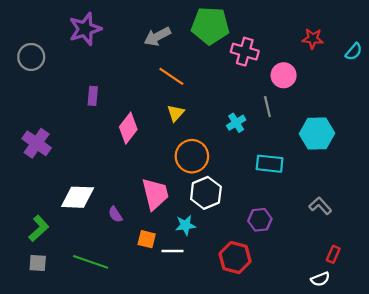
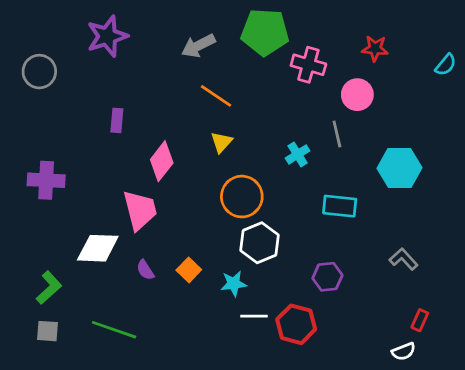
red star: (313, 39) -> (375, 48), moved
purple cross: (37, 143) -> (46, 180), turned -32
pink trapezoid: (155, 194) -> (140, 210), moved
orange square: (147, 239) -> (189, 270), moved, turned 30
white line: (172, 251) -> (254, 316), moved

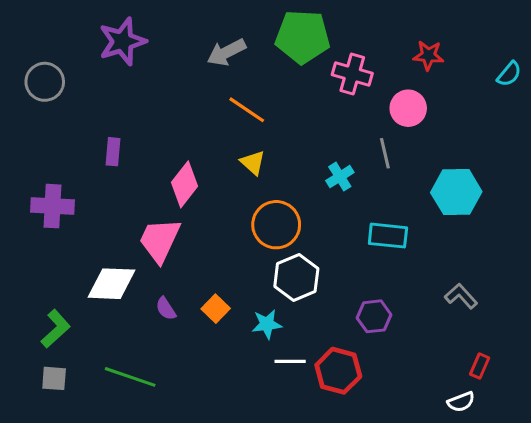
purple rectangle: (117, 120) -> (113, 152), moved
yellow triangle: (221, 142) -> (253, 163), turned -30
pink trapezoid: (140, 210) -> (160, 240), turned -141

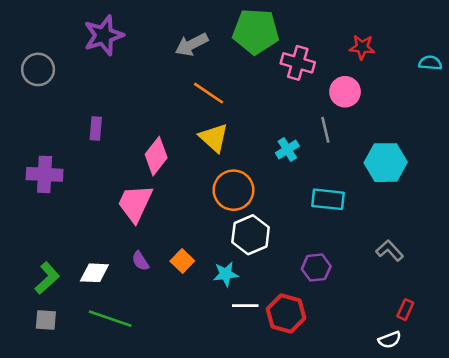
cyan semicircle: (509, 74) -> (430, 63), turned -125
yellow triangle: (253, 163) -> (214, 138), size x1.4
white diamond: (112, 284) -> (94, 273), moved, size x0.7

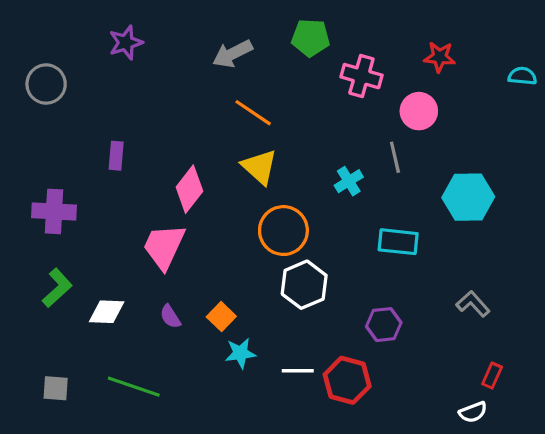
green pentagon: (256, 31) -> (311, 38), size x0.7
purple star: (104, 35) -> (126, 43), size x0.7
white diamond: (94, 273) -> (107, 312), moved
cyan star: (226, 274) -> (240, 353), moved
green L-shape: (47, 278) -> (57, 288), moved

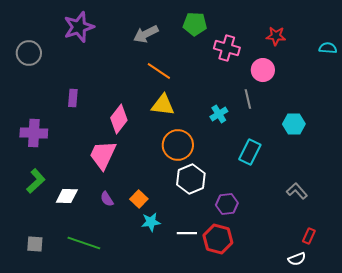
purple star: (126, 43) -> (79, 27), size x1.4
yellow triangle: (260, 167) -> (163, 105), turned -35
cyan hexagon: (468, 197) -> (294, 124), size x0.7
cyan rectangle: (398, 242) -> (250, 152), turned -70
purple hexagon: (384, 325) -> (227, 204), moved

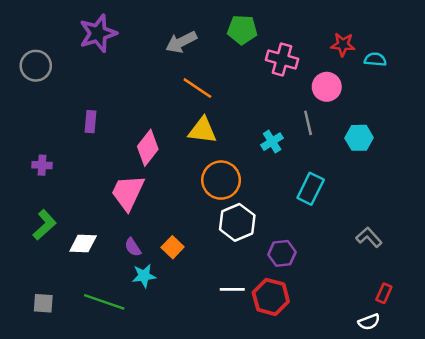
cyan semicircle: (328, 48) -> (375, 59), moved
cyan hexagon: (294, 124) -> (359, 138), moved
purple cross: (34, 133) -> (42, 165), size x0.6
cyan star: (151, 222) -> (144, 276), moved

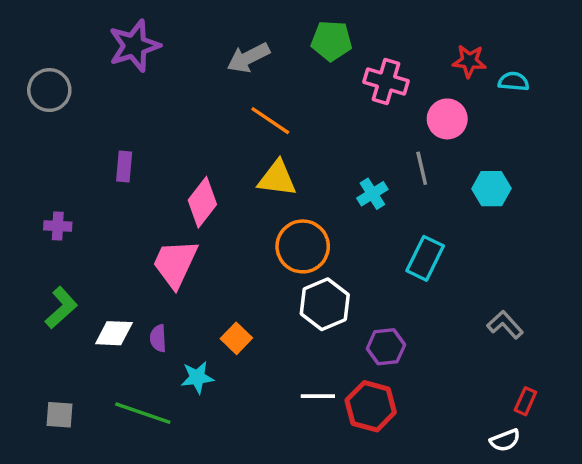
purple semicircle: (133, 247) -> (158, 338), moved, turned 30

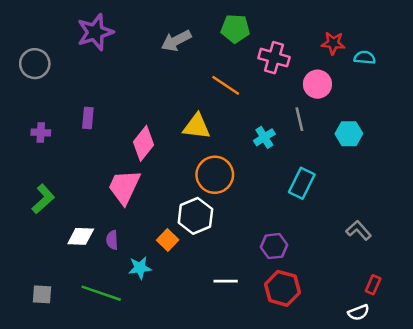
orange line: (270, 121) -> (226, 85), moved
purple cross: (58, 226) -> (41, 132), moved
white hexagon: (325, 304) -> (195, 216), moved
green L-shape: (61, 308) -> (43, 199), moved
red hexagon: (371, 406) -> (282, 288), moved

